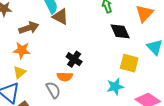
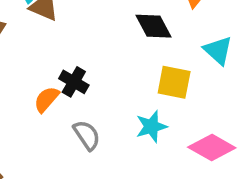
orange semicircle: (65, 77) -> (47, 99), moved, turned 133
gray semicircle: (53, 90) -> (87, 135), moved

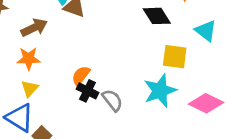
black cross: (74, 82) -> (88, 91), moved
cyan star: (151, 127) -> (160, 91), size x1.4

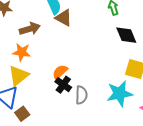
yellow triangle: (30, 89) -> (19, 76), size x1.5
gray semicircle: (112, 100) -> (81, 95), turned 30

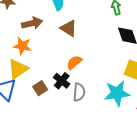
brown triangle: (64, 18) -> (69, 28), moved
orange semicircle: (60, 72) -> (74, 62), moved
brown square: (22, 114) -> (40, 88), moved

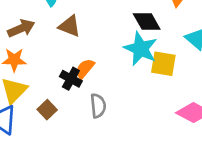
black cross: (62, 81) -> (71, 79), moved
cyan star: (117, 93) -> (141, 49), moved, turned -30

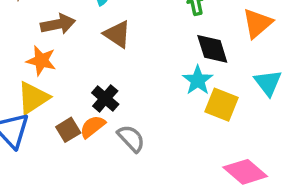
cyan star: (141, 49) -> (198, 80), size x0.7
orange semicircle: (85, 69) -> (93, 127), moved
gray semicircle: (98, 106) -> (131, 138), turned -50

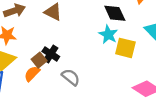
orange semicircle: (93, 127) -> (32, 74), moved
brown square: (68, 130) -> (39, 60), moved

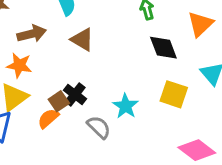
cyan star: (108, 35) -> (125, 106), moved

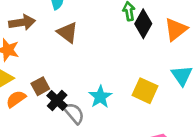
black diamond: (163, 48) -> (143, 24), moved, turned 44
black cross: (75, 94) -> (57, 100), moved
orange semicircle: (48, 118) -> (16, 99), moved

